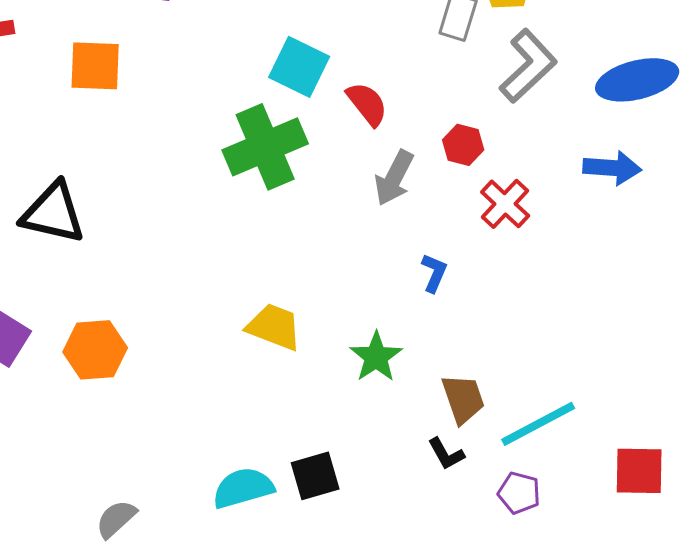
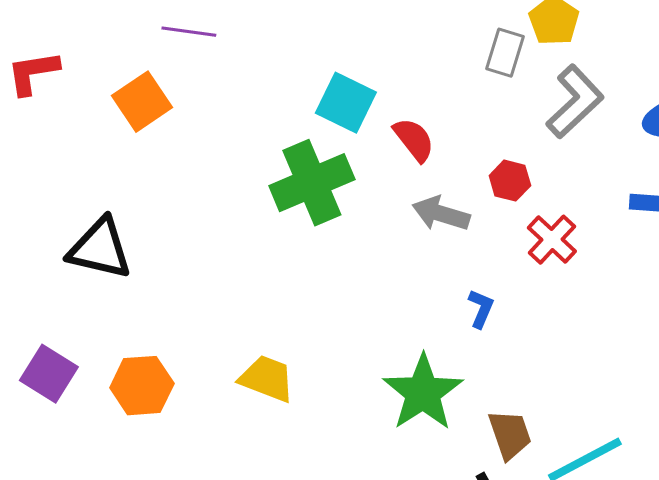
orange square: (95, 66) -> (142, 102), turned -36
gray arrow: (394, 178) -> (441, 214), turned 80
yellow trapezoid: (274, 327) -> (267, 379), moved
green star: (376, 357) -> (423, 393), size x1.5

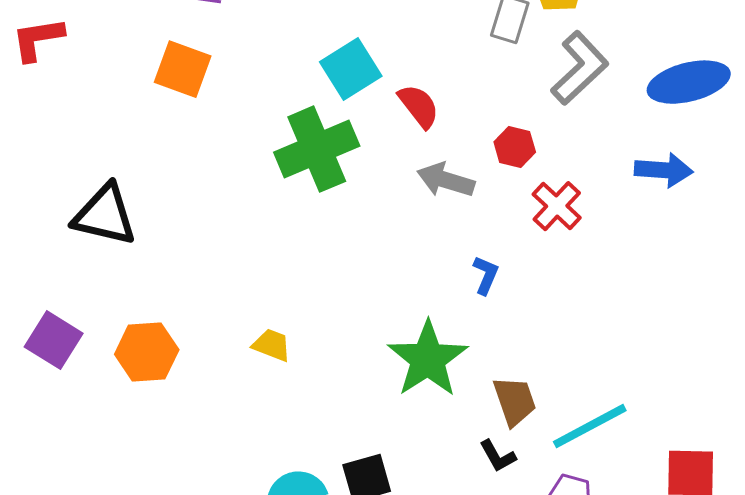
orange square: (142, 102) -> (183, 69), moved, turned -36
cyan square: (346, 103) -> (351, 69), turned 32
yellow trapezoid: (267, 379) -> (272, 345), size x0.7

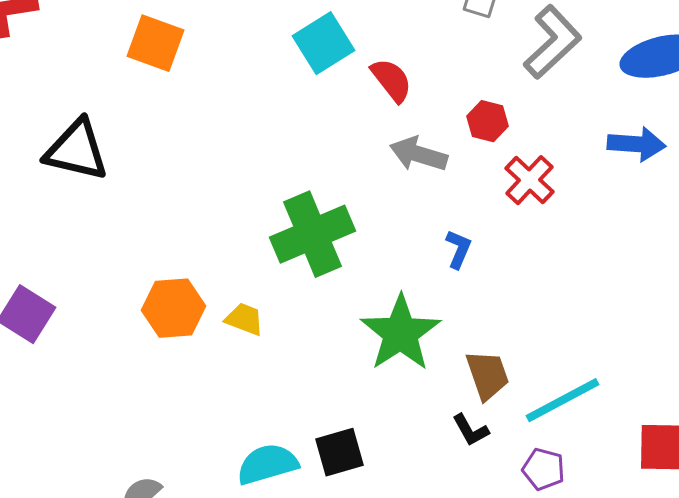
green cross: (317, 149) -> (312, 234), moved
black triangle: (105, 215) -> (76, 150), moved
orange hexagon: (147, 352) -> (174, 308), moved

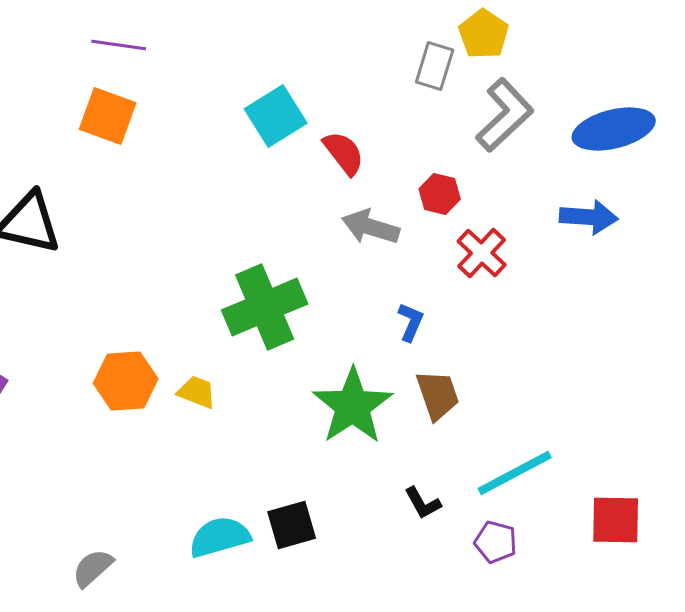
brown trapezoid: (488, 375) -> (438, 395), moved

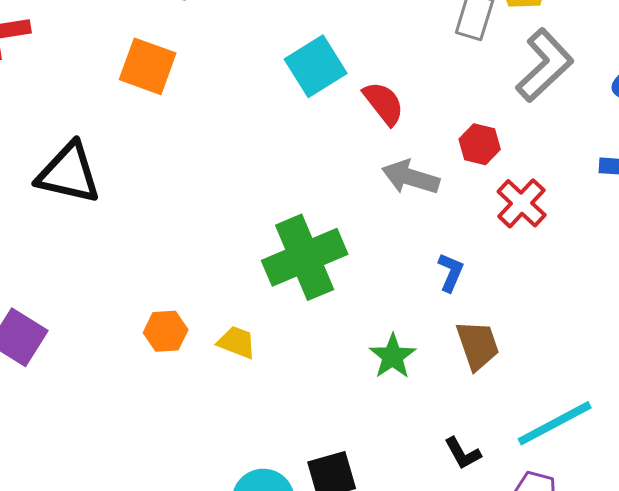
orange hexagon: (126, 381) -> (166, 331), size x0.7
green star: (353, 406) -> (393, 356), size x0.6

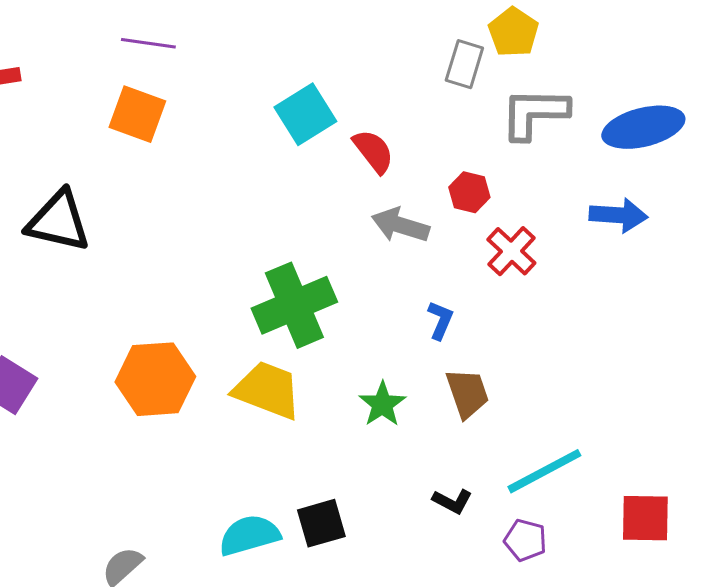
gray L-shape: (545, 65) -> (534, 113), turned -136
orange hexagon: (166, 331) -> (155, 379), size x1.8
yellow trapezoid: (237, 342) -> (267, 390), moved, size x1.8
black L-shape: (463, 453) -> (452, 501), turned -33

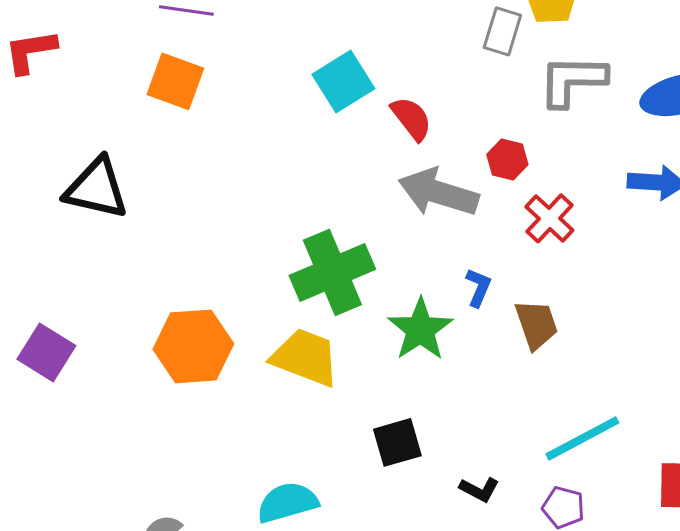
gray arrow: (400, 225) -> (438, 192), size x1.4
brown trapezoid: (467, 393) -> (536, 324), moved
green star: (382, 404) -> (420, 329), moved, size x1.4
black L-shape: (452, 501) -> (479, 489), moved
black square: (321, 523) -> (397, 442), moved

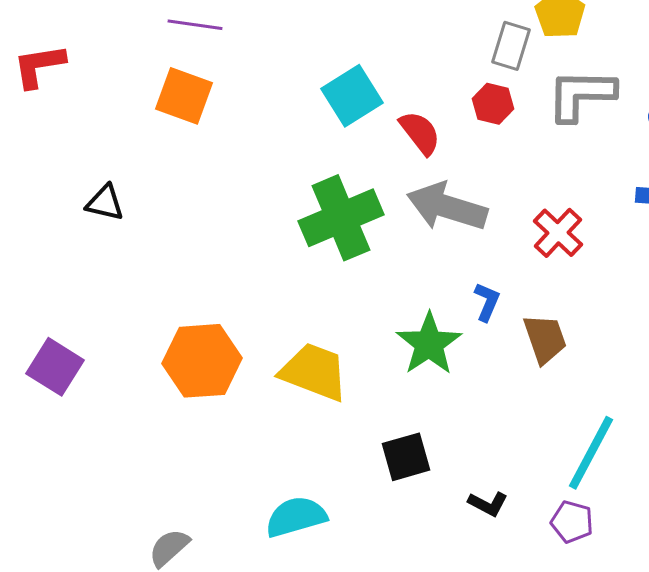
red hexagon: (507, 159) -> (493, 104), moved
black triangle: (96, 188) -> (105, 203), size x0.6
green cross: (332, 272) -> (341, 218), moved
cyan line: (582, 438) -> (591, 453), turned -34

